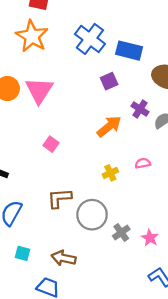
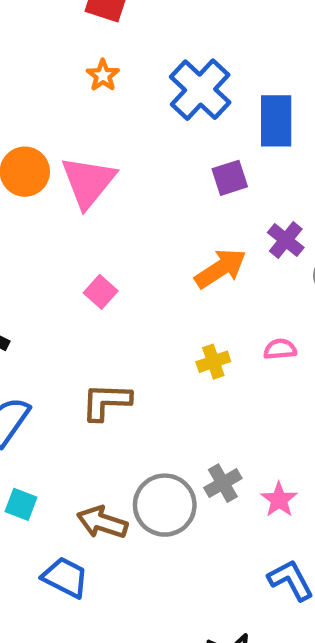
orange star: (32, 36) -> (103, 75), moved, size x0.5
blue rectangle: (129, 51) -> (276, 121), turned 70
gray circle: (92, 215) -> (165, 505), moved

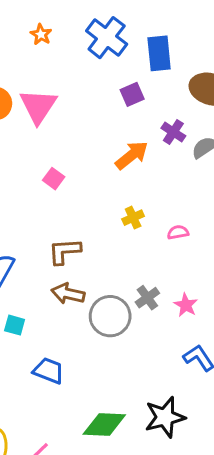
pink semicircle: (280, 349) -> (178, 232), moved
brown arrow: (102, 522) -> (68, 294), moved

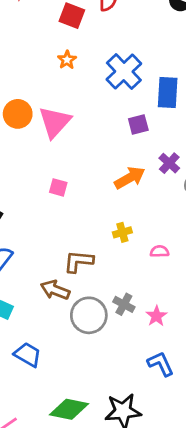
pink square: (54, 179) -> (58, 187), turned -30
brown L-shape: (64, 251) -> (79, 261), moved
gray cross: (147, 298) -> (124, 304), turned -35

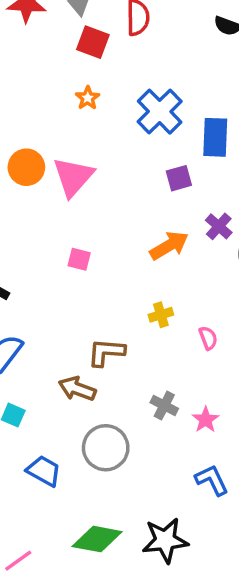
pink semicircle: (160, 251) -> (208, 338), turned 72
gray circle: (89, 315) -> (106, 448), moved

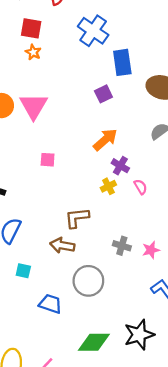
red square: (93, 42) -> (31, 28), moved
blue cross: (160, 112) -> (93, 31), moved
purple cross: (219, 226) -> (120, 166), moved
pink semicircle: (208, 338) -> (141, 187), moved
pink star: (206, 420) -> (151, 250), turned 30

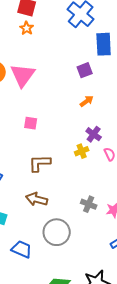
orange arrow: (105, 140) -> (87, 101), moved, size x0.6
brown L-shape: (77, 218) -> (40, 163), moved

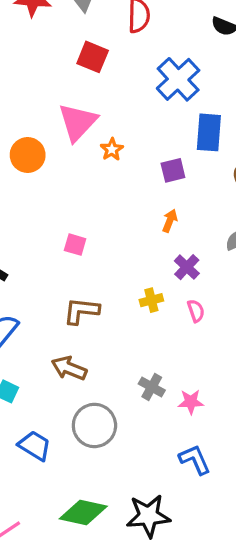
orange star: (27, 28) -> (112, 149), moved
pink triangle: (23, 75) -> (78, 122), moved
orange arrow: (87, 101) -> (170, 221), turned -40
purple cross: (94, 134) -> (187, 267), moved

